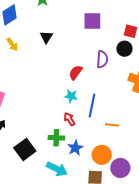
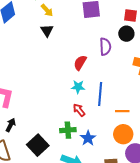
yellow arrow: (12, 44) -> (47, 10), moved
orange circle: (102, 155) -> (123, 134), moved

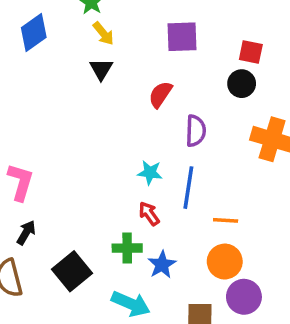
purple semicircle: (105, 47) -> (196, 131), moved
red semicircle: (80, 63) -> (160, 94), moved

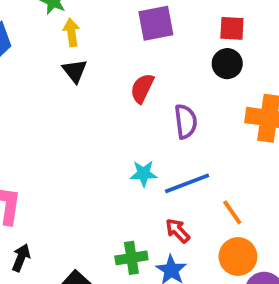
yellow arrow: (103, 33) -> (71, 32), turned -140
blue line: (188, 188) -> (187, 183), turned 69
red arrow: (149, 214) -> (178, 231), moved
orange line: (226, 220) -> (232, 212), turned 60

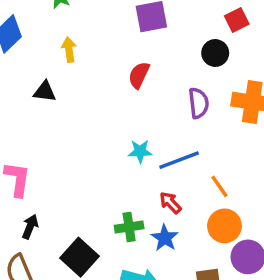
red square: (232, 28) -> (237, 20), moved, turned -30
yellow arrow: (71, 32) -> (69, 50), moved
black triangle: (75, 71) -> (45, 92), moved, turned -45
purple semicircle: (186, 121) -> (199, 103), moved

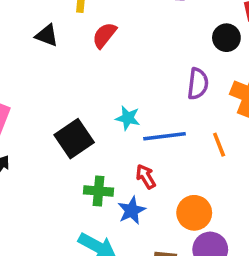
red semicircle: (139, 75) -> (104, 35), moved
orange line: (219, 186) -> (219, 145), moved
black square: (80, 257) -> (74, 139), moved

